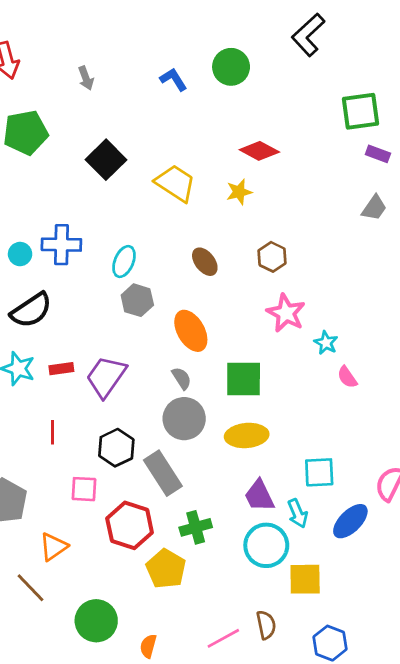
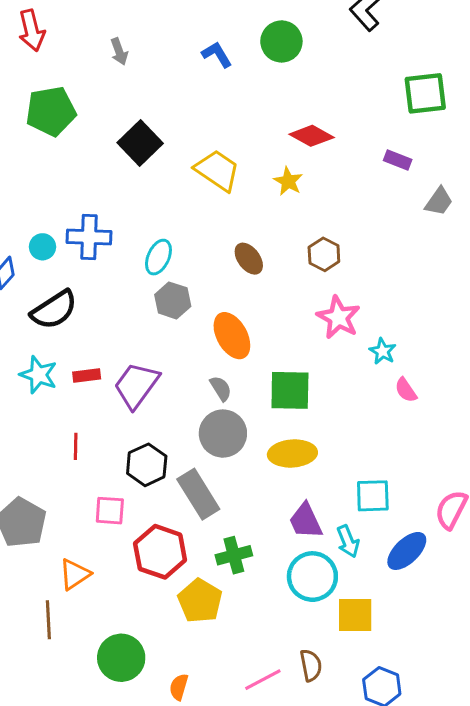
purple rectangle: (378, 154) -> (398, 160), moved
yellow star: (239, 192) -> (288, 181), turned -30
brown line: (30, 588) -> (48, 620), turned 40

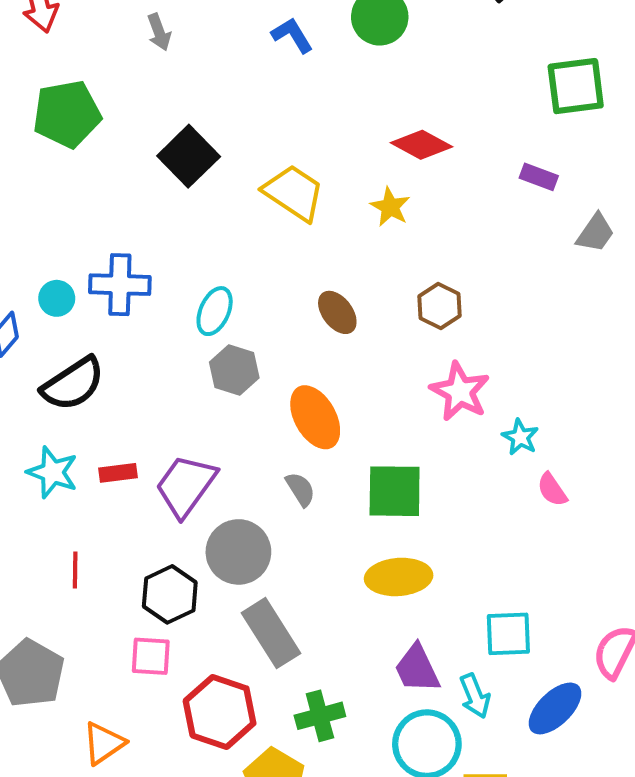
gray circle: (223, 434) -> (238, 552), moved
red line: (76, 446) -> (75, 570), moved
black hexagon: (147, 465) -> (170, 594), moved

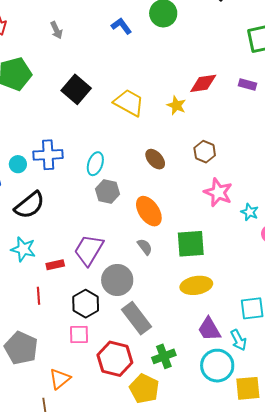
red diamond: (422, 145) -> (203, 83), moved, turned -32
red rectangle: (118, 473) -> (55, 265), moved

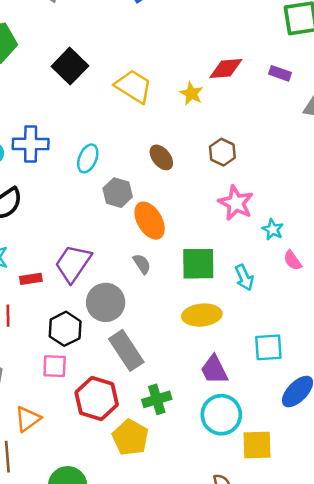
gray hexagon: (107, 192) -> (118, 193), moved
cyan arrow: (239, 340) -> (244, 277), moved

